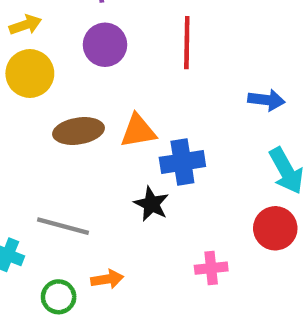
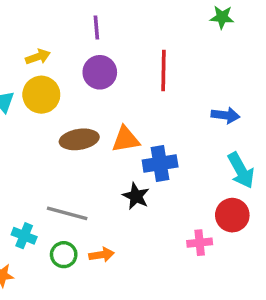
pink cross: (211, 268) -> (200, 243), moved
green circle: (59, 297) -> (64, 255), moved

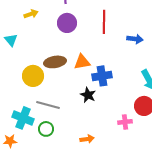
yellow circle: (41, 95) -> (33, 76), moved
blue arrow: (225, 115) -> (135, 39), moved
cyan cross: (24, 236) -> (23, 118), size x1.5
orange arrow: (102, 255) -> (87, 139), moved

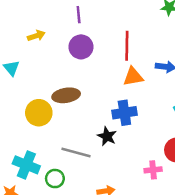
orange triangle: (82, 62) -> (133, 77), moved
gray line: (48, 105) -> (76, 152), moved

